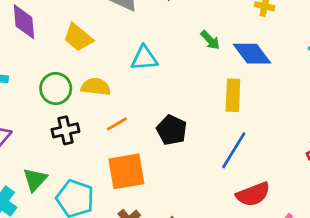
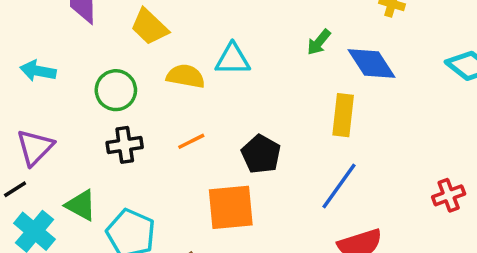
green arrow: (210, 40) -> (319, 42), turned 80
yellow semicircle: (96, 87) -> (186, 76), moved
orange square: (126, 171) -> (231, 207), moved
green triangle: (35, 180) -> (81, 205), turned -48

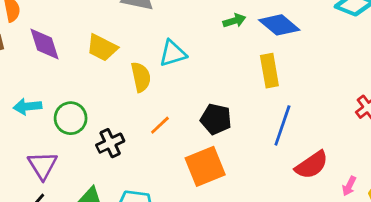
green arrow: (319, 42) -> (234, 21), turned -130
yellow semicircle: (186, 76) -> (141, 77), turned 84
green circle: (116, 90) -> (71, 118), moved

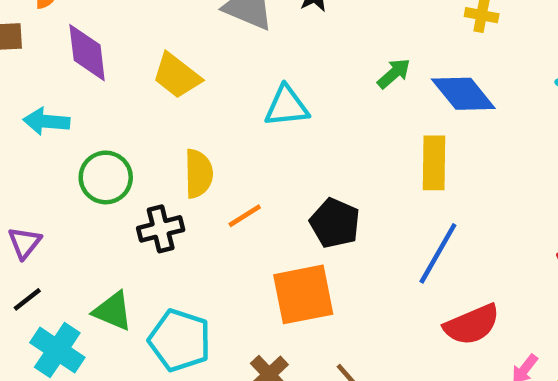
green arrow: (234, 21) -> (394, 73), turned -35
yellow semicircle: (141, 77) -> (199, 174), moved
cyan arrow: (27, 107) -> (46, 121), moved
purple triangle: (43, 165) -> (25, 243), moved, size x0.7

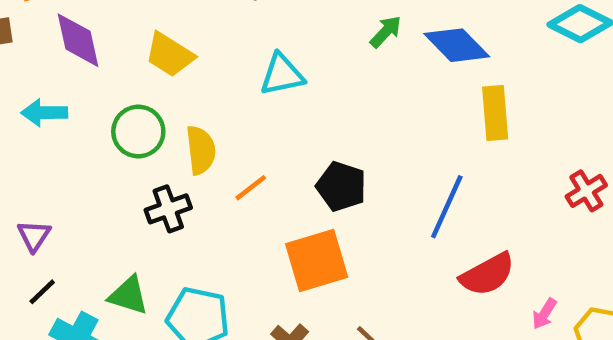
yellow rectangle: (434, 163) -> (495, 113), moved
green circle: (106, 177) -> (138, 131), moved

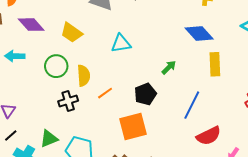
green arrow: (386, 32) -> (169, 67), moved
purple diamond: (78, 40) -> (31, 25), turned -32
black pentagon: (341, 186) -> (145, 94), turned 30
green triangle: (129, 295) -> (49, 139), turned -42

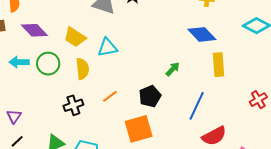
cyan triangle: (121, 43) -> (107, 47), moved
green circle: (56, 66) -> (48, 64), moved
yellow semicircle: (84, 76) -> (82, 69), moved

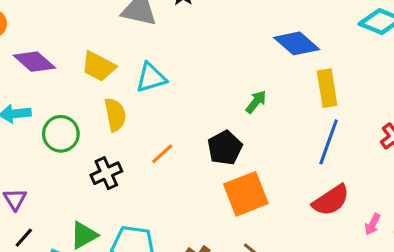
green circle: (48, 64) -> (61, 134), moved
blue line: (197, 106) -> (329, 142), moved
orange square: (139, 129) -> (246, 194), moved

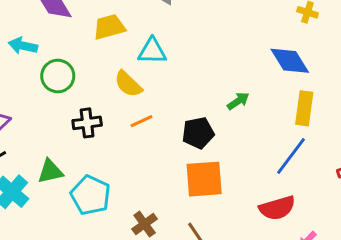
yellow trapezoid: (98, 66) -> (109, 27), turned 120
yellow semicircle: (115, 115) -> (128, 84), moved, turned 128

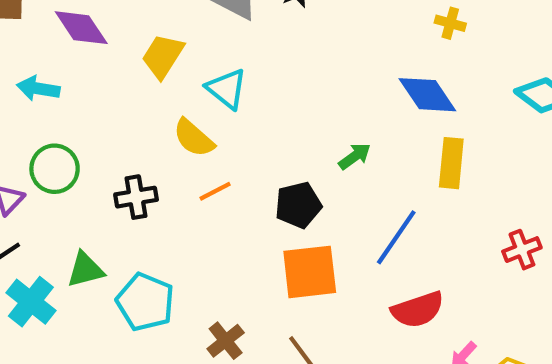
yellow trapezoid: (109, 27) -> (163, 56), turned -40
cyan triangle: (152, 51) -> (227, 89), turned 40
green circle: (58, 76) -> (55, 169), moved
blue line: (291, 156) -> (396, 237), moved

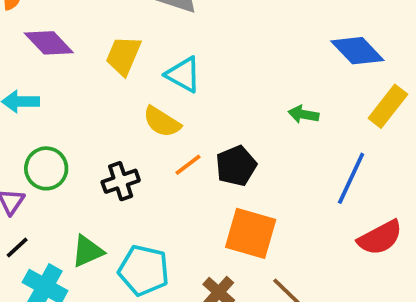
green arrow: (355, 156) -> (303, 114), turned -124
yellow rectangle: (451, 163) -> (388, 106), turned 42
black pentagon: (298, 205) -> (236, 166), moved
orange square: (310, 272) -> (251, 233), moved, turned 32

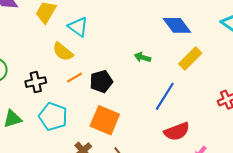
cyan pentagon: (144, 270) -> (53, 117), moved

